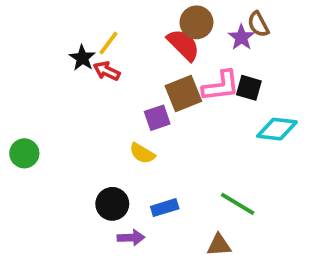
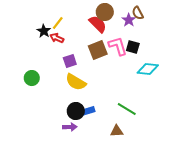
pink L-shape: (221, 86) -> (118, 46), turned -100
purple square: (157, 118) -> (70, 61), moved
green circle: (24, 153) -> (32, 78), moved
yellow semicircle: (142, 153) -> (76, 82), size x1.5
black circle: (112, 204) -> (76, 111), moved

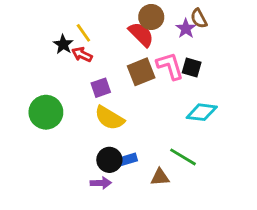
yellow line: (58, 23) -> (83, 33), turned -72
cyan diamond: (148, 69) -> (202, 112), moved
green circle: (32, 78) -> (46, 112), size x1.5
brown triangle: (117, 131) -> (160, 177), moved

